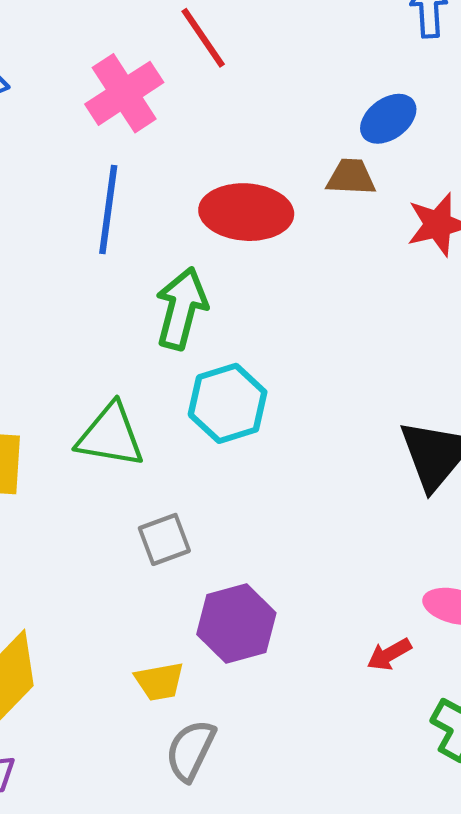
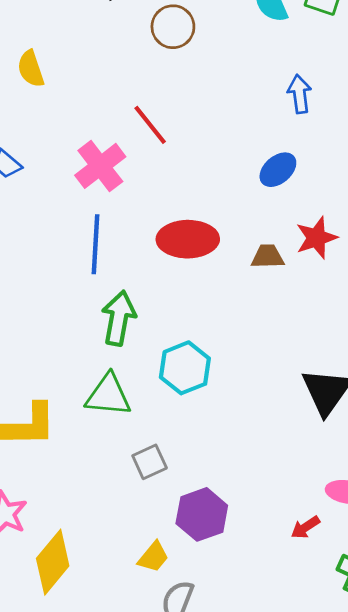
brown trapezoid: (351, 177) -> (268, 256), moved
green arrow: (181, 308) -> (119, 318), moved
yellow trapezoid: (159, 681) -> (153, 557), turned -36

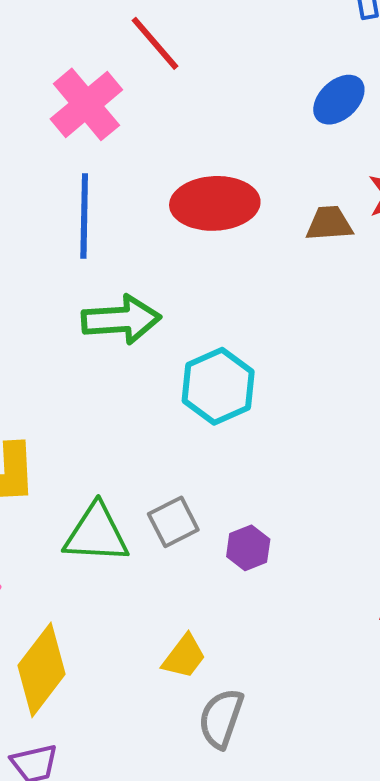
green arrow: (119, 318) -> (121, 320), turned 78
green triangle: (108, 395) -> (96, 534), moved
purple hexagon: (202, 514) -> (248, 548), moved, size x0.6

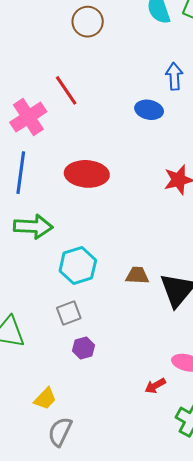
blue ellipse: (339, 100) -> (149, 110), moved, turned 48
brown trapezoid: (329, 223) -> (137, 275), moved
gray square: (173, 522) -> (69, 313), moved

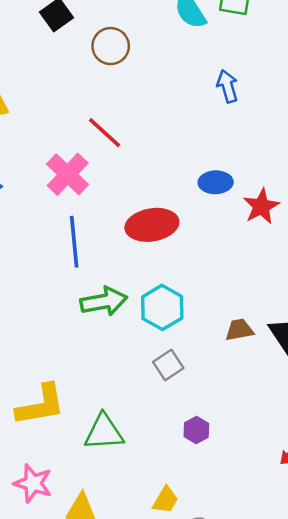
blue ellipse: (149, 110) -> (216, 182), moved
cyan hexagon: (78, 266) -> (162, 307), moved
gray square: (69, 313) -> (168, 365), moved

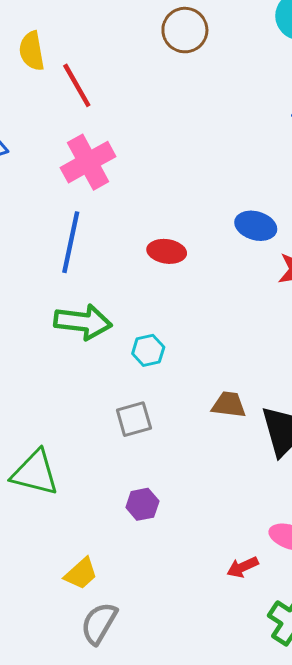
red line: (105, 133) -> (77, 85), moved
red ellipse: (152, 225) -> (167, 251), size x0.6
cyan hexagon: (162, 307) -> (148, 350), size x0.6

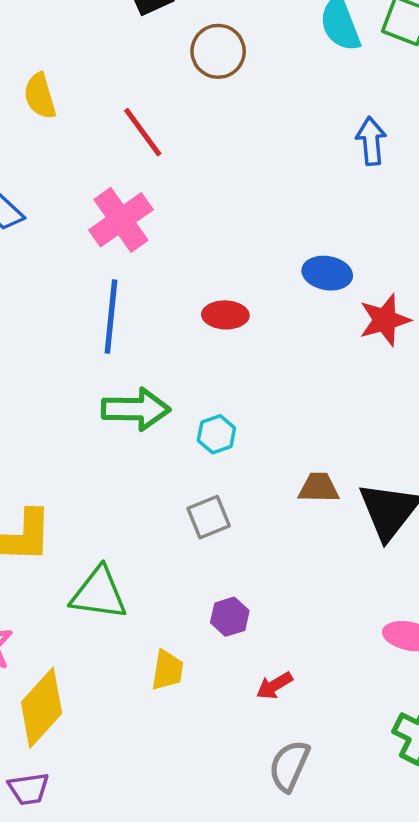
red line: (77, 85) -> (143, 132), moved
red arrow: (243, 567) -> (274, 686), moved
yellow trapezoid: (81, 574) -> (167, 670), moved, turned -33
gray semicircle: (99, 623) -> (289, 766), moved

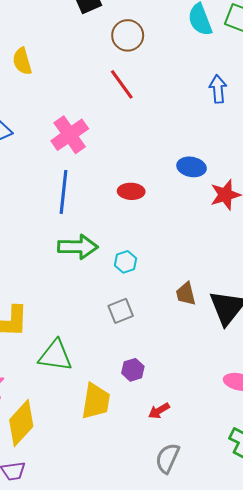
red line: (143, 132) -> (122, 84), moved
brown trapezoid: (319, 488) -> (186, 294), turned -105
yellow trapezoid: (167, 670) -> (96, 401), size x1.5

